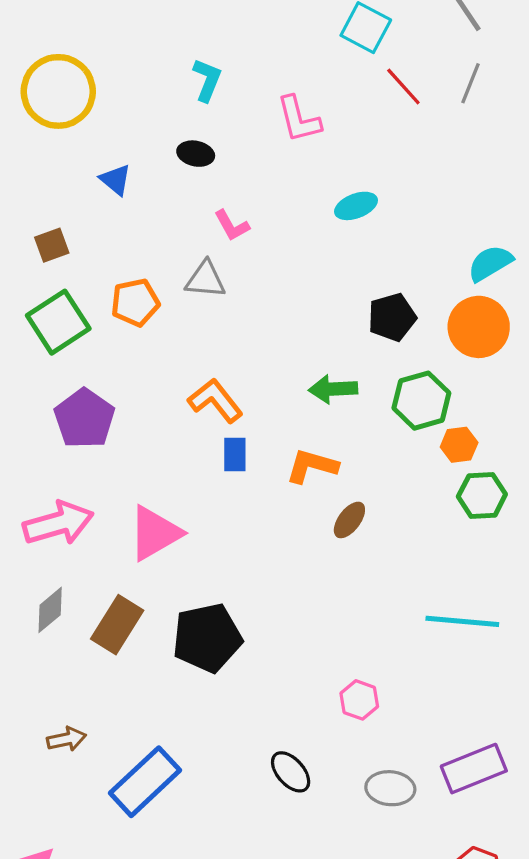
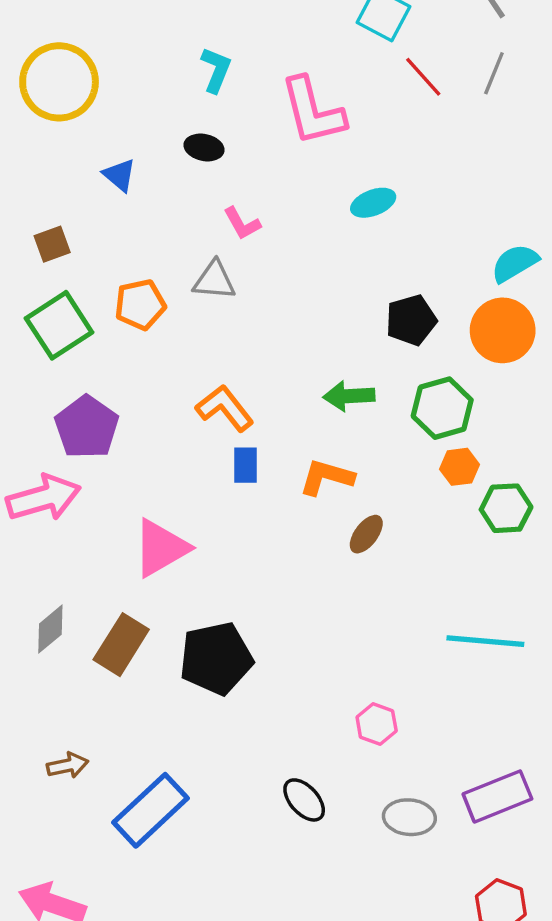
pink L-shape: (299, 119) -> (313, 111), size x1.4
orange hexagon: (459, 445) -> (459, 467), moved
pink arrow: (58, 523) -> (43, 498), moved

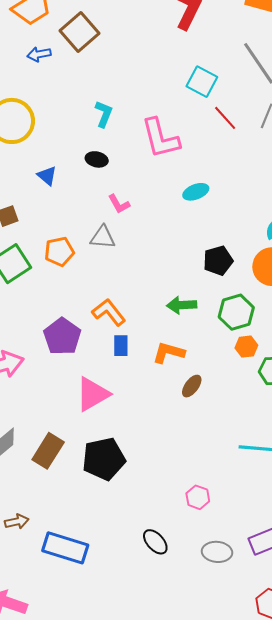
purple pentagon: (87, 427) -> (62, 336), moved
pink triangle: (161, 548) -> (93, 394), moved
blue rectangle: (150, 810) -> (65, 548), turned 60

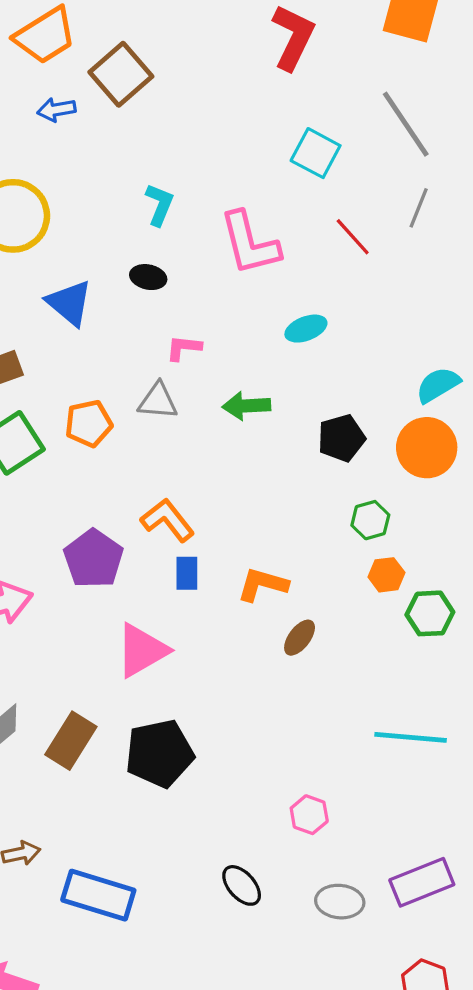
red line: (225, 118) -> (353, 237), moved
blue triangle: (47, 176) -> (69, 303), size x1.5
pink L-shape: (119, 204) -> (184, 348), turned 125
green arrow: (182, 305) -> (246, 406), moved
green hexagon: (236, 312) -> (370, 520), size x0.7

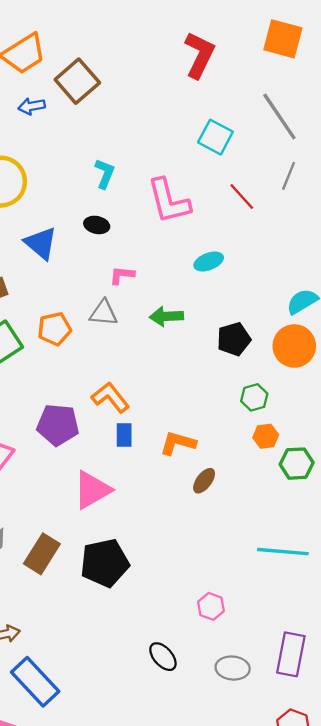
purple pentagon: (93, 559) -> (58, 425), turned -30
purple rectangle: (422, 882) -> (291, 654), turned -57
blue rectangle: (98, 895) -> (35, 682), moved, turned 30

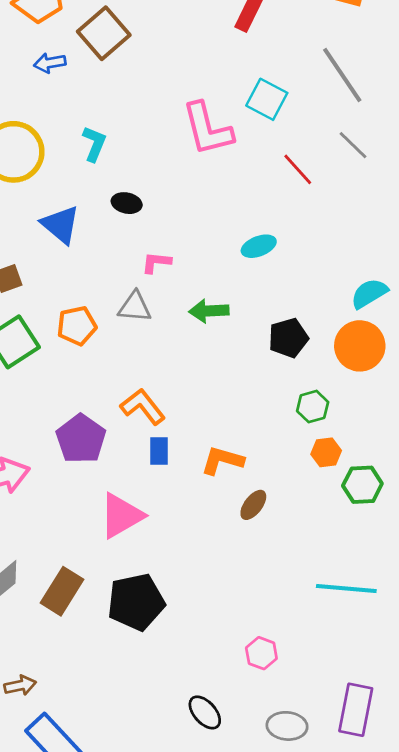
cyan L-shape: (105, 174) -> (94, 144), moved
gray line: (289, 176) -> (353, 145), turned -68
pink L-shape: (169, 201) -> (207, 129), moved
purple pentagon: (58, 425) -> (81, 439), turned 30

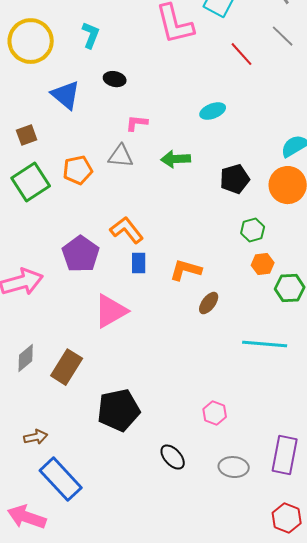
cyan line: (346, 588) -> (265, 344), moved
black pentagon: (136, 602) -> (119, 410), moved

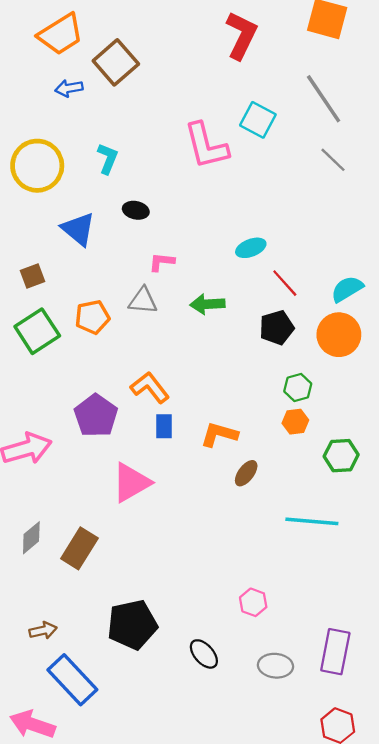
red line: (242, 54) -> (285, 283), moved
orange hexagon: (263, 264) -> (295, 422), moved
black pentagon: (119, 410) -> (132, 625), moved

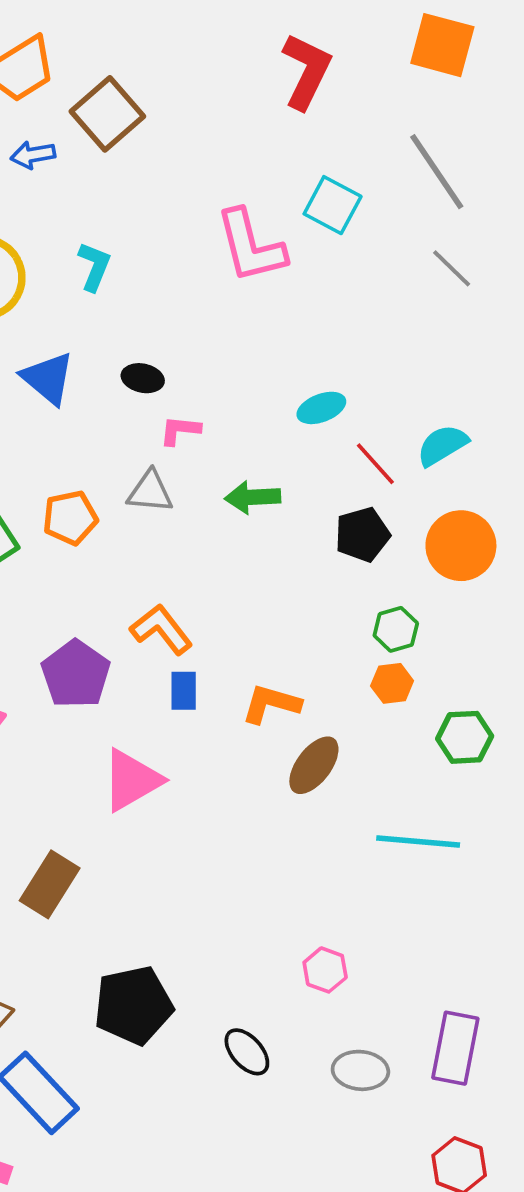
black ellipse: (136, 210) -> (143, 378), moved
cyan semicircle: (347, 289) -> (442, 445), moved
brown ellipse: (246, 473) -> (314, 765), size x1.4

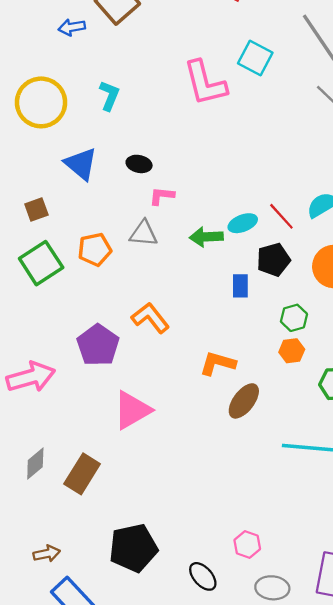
cyan ellipse: (321, 408) -> (243, 223), moved
blue rectangle: (184, 691) -> (240, 286), moved
pink hexagon: (325, 970) -> (247, 545), moved

